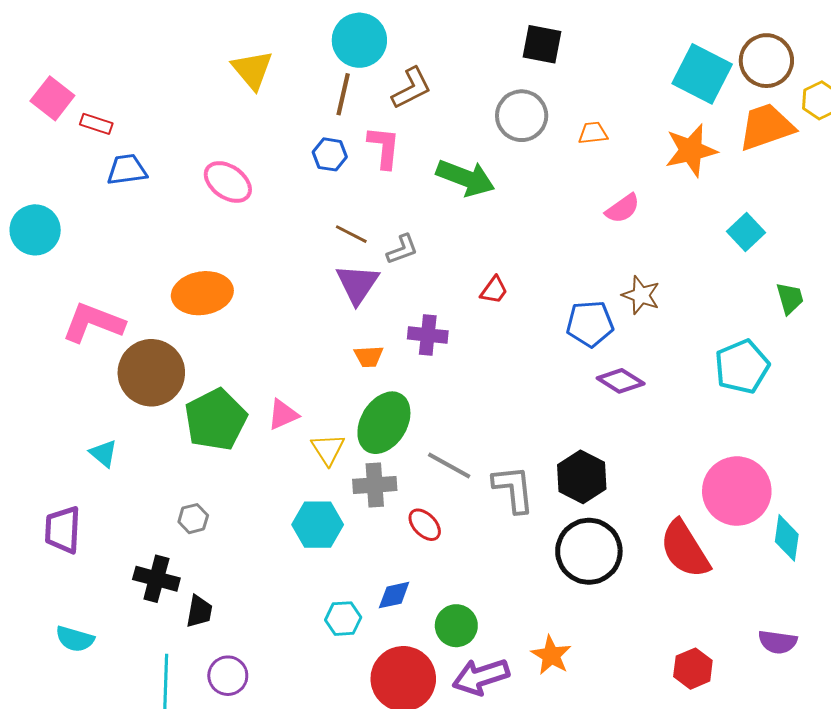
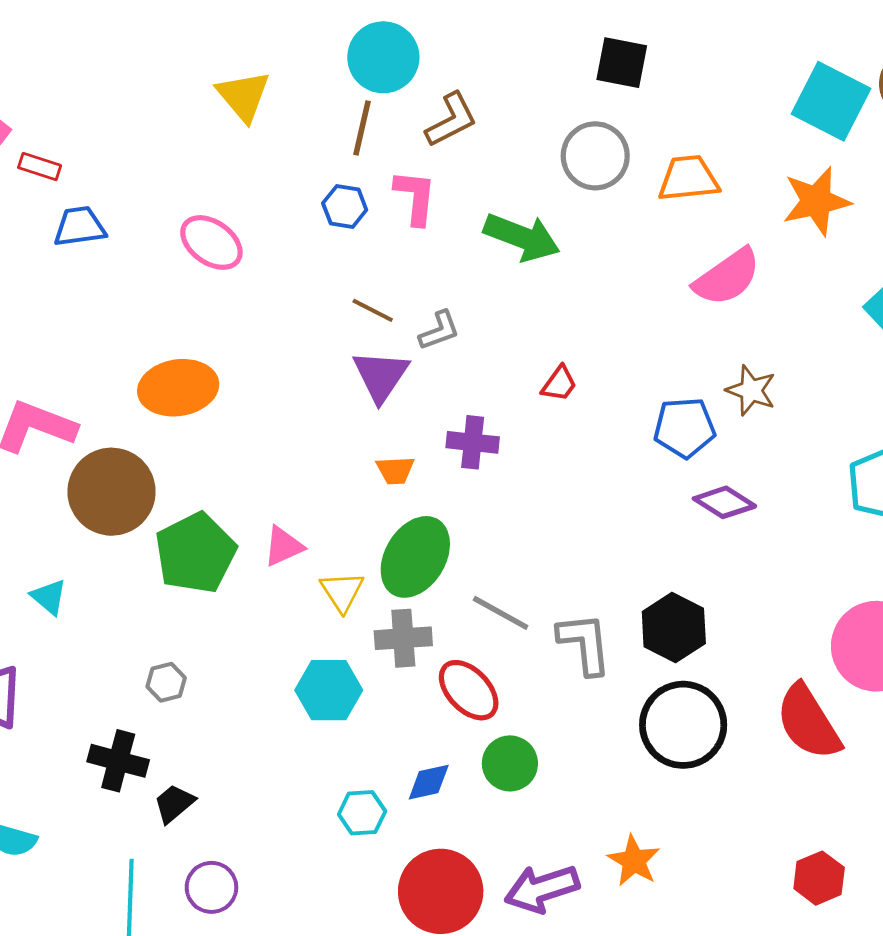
orange trapezoid: (593, 133) -> (688, 179), size x1.6
pink semicircle: (623, 209) -> (727, 277), size x1.5
red ellipse: (425, 525) -> (469, 690), size x1.4
black trapezoid: (199, 611) -> (174, 803), turned -140
green circle: (456, 626) -> (510, 763), moved

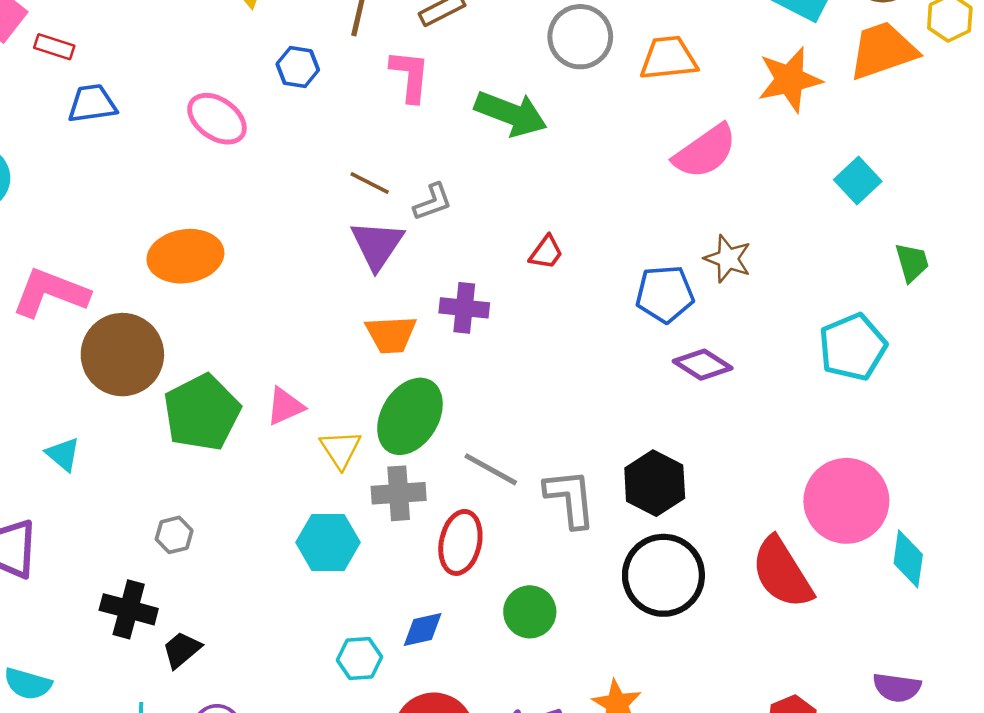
blue hexagon: (345, 207) -> (298, 67), moved
orange trapezoid: (395, 470) -> (391, 334), size x1.4
red ellipse: (469, 690) -> (460, 542), turned 56
green circle: (510, 763) -> (530, 612), moved

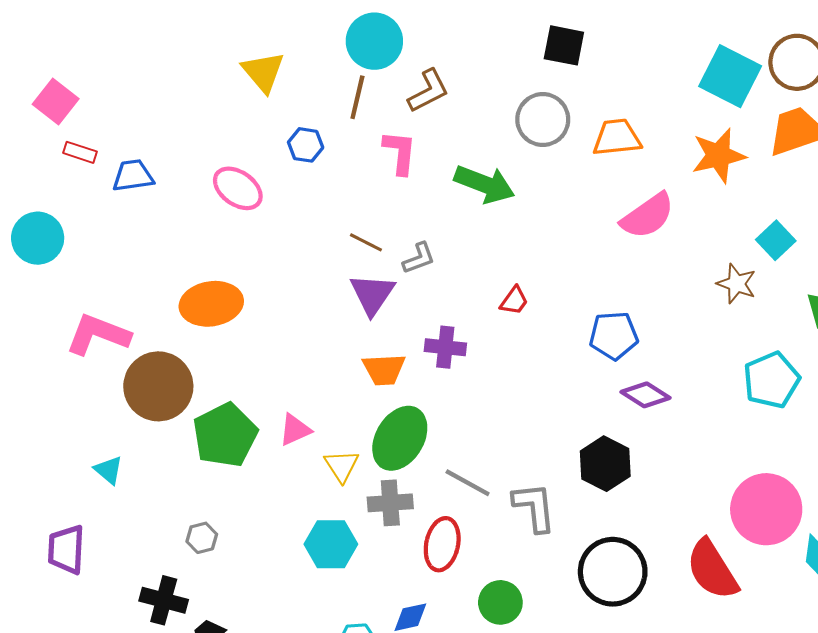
red rectangle: (54, 47) -> (80, 152), moved
brown star: (728, 259) -> (737, 284), moved
black hexagon: (655, 483) -> (605, 464), moved

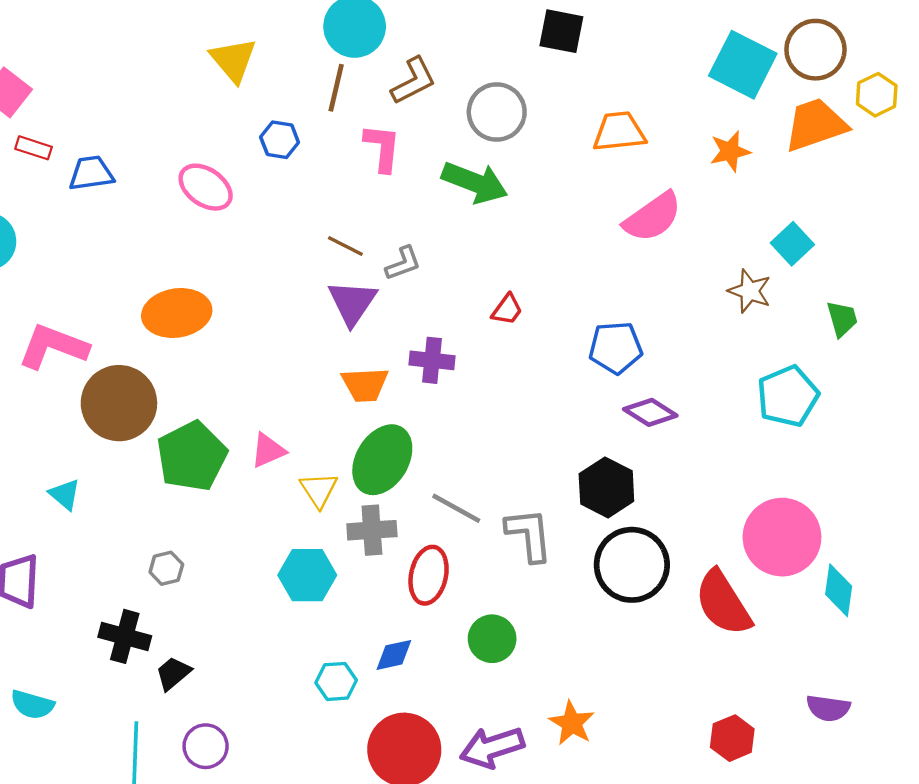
gray circle: (543, 120) -> (497, 112), moved
orange star: (719, 156) -> (730, 151), size x0.7
black circle: (613, 572) -> (632, 565), moved

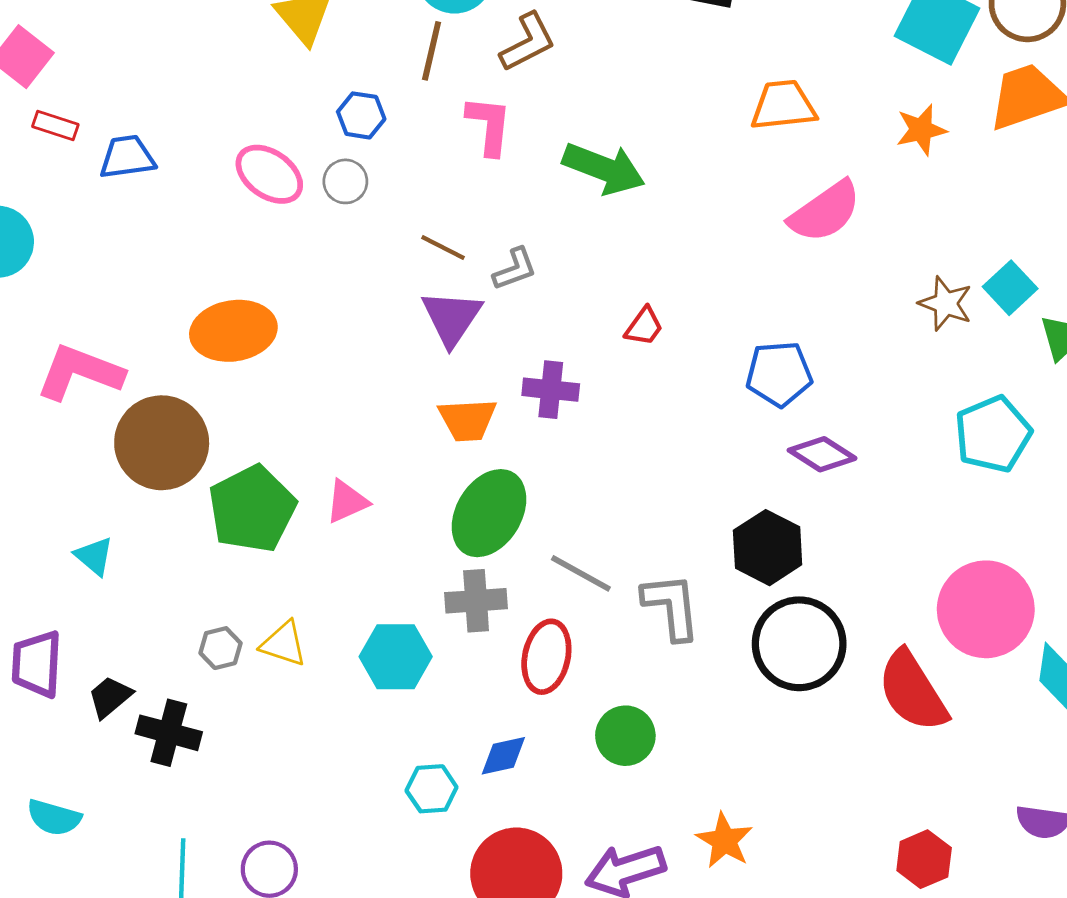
gray circle: (497, 112) -> (345, 181), moved, size x0.6
cyan square: (792, 244) -> (1010, 288), moved
yellow triangle: (319, 490) -> (284, 644), moved, turned -39
black trapezoid: (173, 673) -> (110, 697), moved

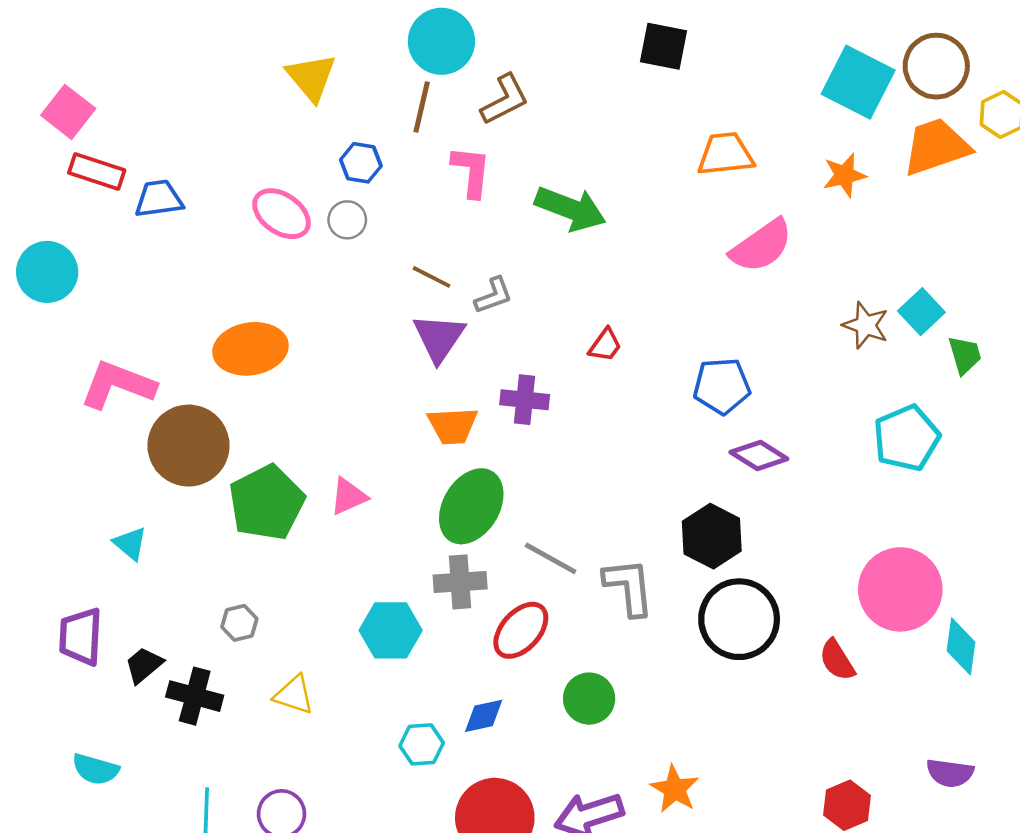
red rectangle: (55, 125) -> (97, 171), size x1.4
yellow triangle: (284, 644) -> (294, 695), moved
red ellipse: (546, 657) -> (521, 630), turned 30
red semicircle: (913, 691) -> (837, 660), size x0.6

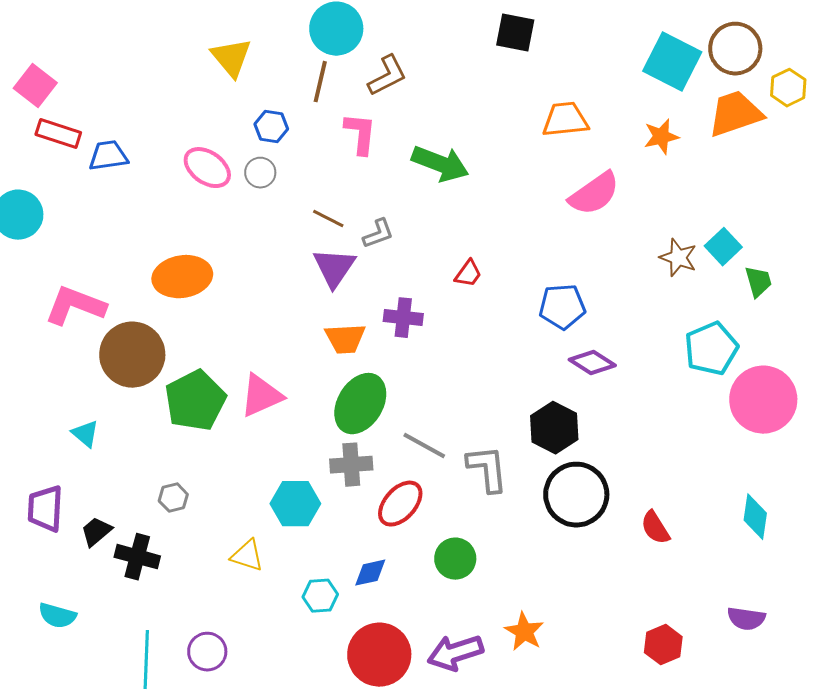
pink triangle: (348, 496) -> (261, 396), size x1.4
pink circle: (900, 589) -> (763, 400), moved
yellow triangle: (294, 695) -> (247, 556), moved

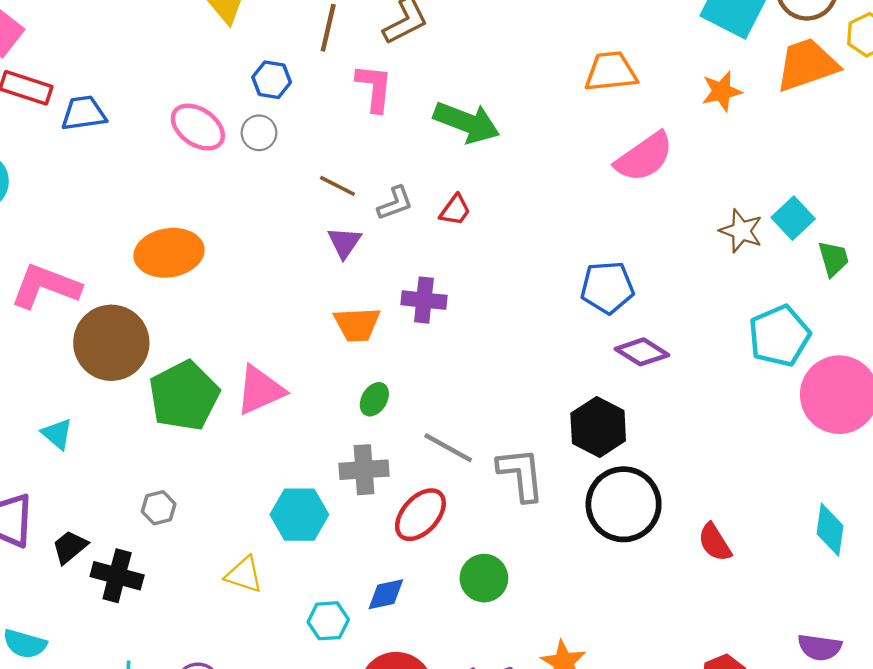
purple triangle: (334, 268) -> (344, 242), size x0.7
red trapezoid: (468, 274) -> (455, 210), moved
green ellipse: (360, 404) -> (374, 399), size x0.5

